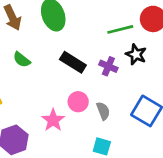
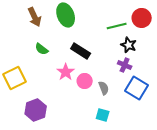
purple cross: (108, 66) -> (125, 65), moved
pink star: (53, 120) -> (66, 72), moved

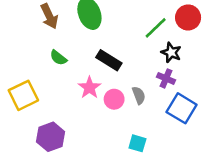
green line: (117, 26) -> (156, 28), turned -30
gray semicircle: (104, 88) -> (139, 95), moved

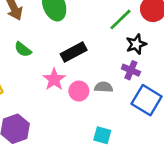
black star: (171, 53) -> (136, 44), turned 30
black rectangle: (109, 60) -> (74, 52), turned -60
gray semicircle: (139, 95) -> (104, 87), turned -66

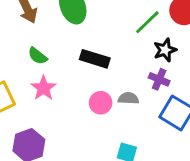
black rectangle: (74, 52) -> (95, 59), turned 45
pink star: (54, 79) -> (43, 88), moved

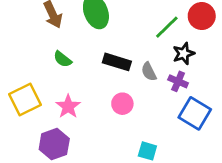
pink star: (43, 88) -> (68, 106), moved
gray semicircle: (128, 98) -> (149, 72), moved, turned -120

